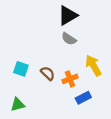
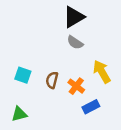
brown semicircle: (48, 73) -> (52, 80), turned -120
orange cross: (70, 79) -> (76, 86), turned -32

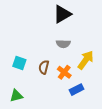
gray semicircle: (75, 42) -> (63, 44), moved, turned -32
yellow arrow: (102, 72) -> (86, 60), turned 66

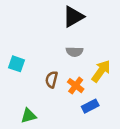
cyan square: (19, 63) -> (16, 64), moved
green triangle: (16, 96) -> (29, 116), moved

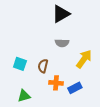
cyan square: (16, 64) -> (20, 64), moved
orange cross: (76, 86) -> (56, 83), moved, turned -32

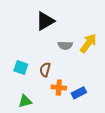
black triangle: (61, 14) -> (45, 21), moved
yellow arrow: (84, 59) -> (88, 43), moved

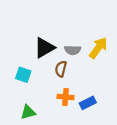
black triangle: (45, 21) -> (44, 48), moved
brown semicircle: (45, 70) -> (61, 69), moved

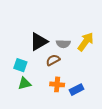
brown semicircle: (61, 69) -> (53, 60), turned 48
green triangle: (28, 112) -> (24, 83), moved

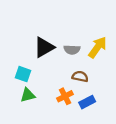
brown semicircle: (53, 60) -> (80, 76), moved, turned 40
orange cross: (57, 84) -> (65, 96), turned -32

